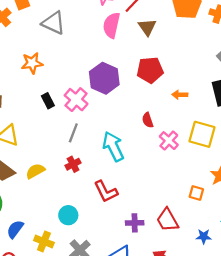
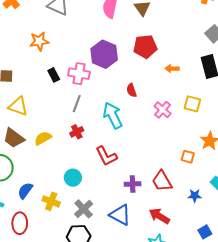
pink cross: (76, 100) -> (79, 74), turned -30
red semicircle: (148, 120) -> (131, 90), moved
yellow square: (202, 134) -> (192, 104), size x0.7

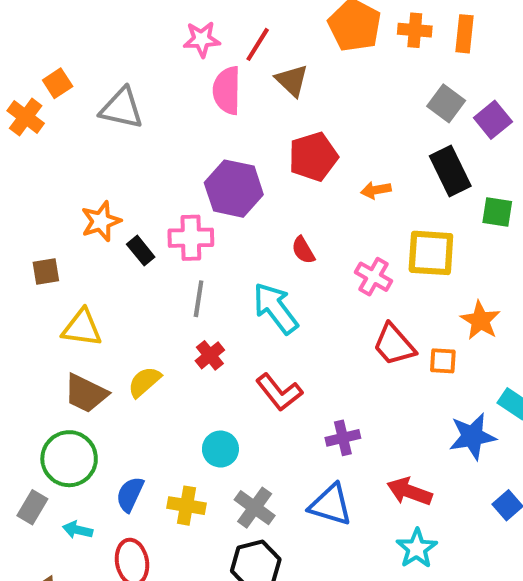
orange star: (39, 41) -> (101, 221), moved
yellow square: (192, 104) -> (431, 253), size x1.4
red trapezoid: (162, 181) -> (394, 345), moved
blue star: (195, 196) -> (472, 436), size x1.6

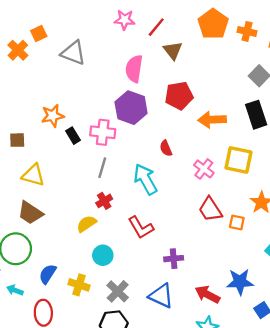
pink semicircle: (227, 90) -> (134, 69), moved
orange arrow: (376, 190) -> (212, 120), size x1.6
yellow semicircle: (144, 382) -> (87, 224), moved
blue star: (472, 436) -> (240, 282), moved

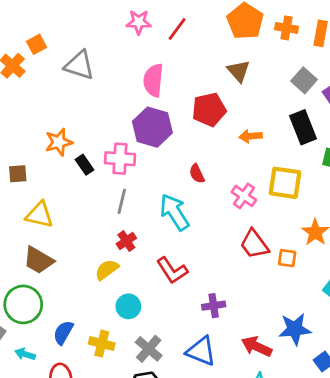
brown triangle: (173, 50) -> (239, 71), moved
orange arrow: (212, 120) -> (251, 136), size x0.7

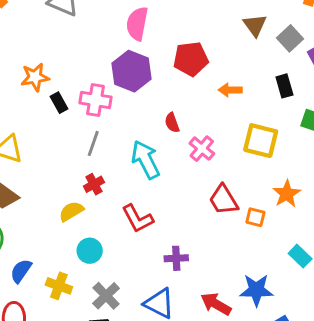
brown triangle: (239, 71) -> (255, 25), moved
black rectangle: (303, 127) -> (284, 86), size x0.7
pink cross: (244, 196) -> (202, 149), moved

